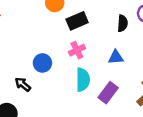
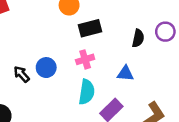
black arrow: (23, 84) -> (22, 74), moved

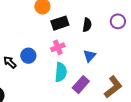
black semicircle: (138, 38) -> (87, 25), moved
blue triangle: (125, 73) -> (90, 56), turned -48

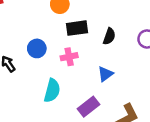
blue circle: (28, 56) -> (37, 48), moved
cyan semicircle: (61, 72) -> (52, 91), moved

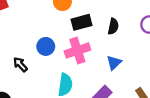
pink cross: (69, 57) -> (77, 50), size x1.5

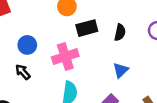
blue circle: (46, 46) -> (27, 45), moved
pink cross: (77, 50) -> (65, 57), moved

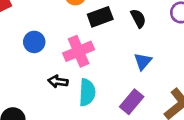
black semicircle: (120, 32) -> (138, 18), turned -35
black arrow: (23, 72) -> (58, 81), moved, turned -35

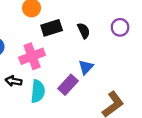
purple rectangle: (132, 102) -> (68, 85), moved

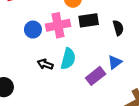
pink cross: (32, 56) -> (58, 25), moved
cyan semicircle: (38, 91) -> (68, 59), moved

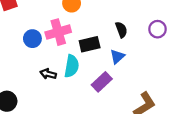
black rectangle: (89, 20) -> (90, 44), moved
blue triangle: (115, 62) -> (117, 56), moved

